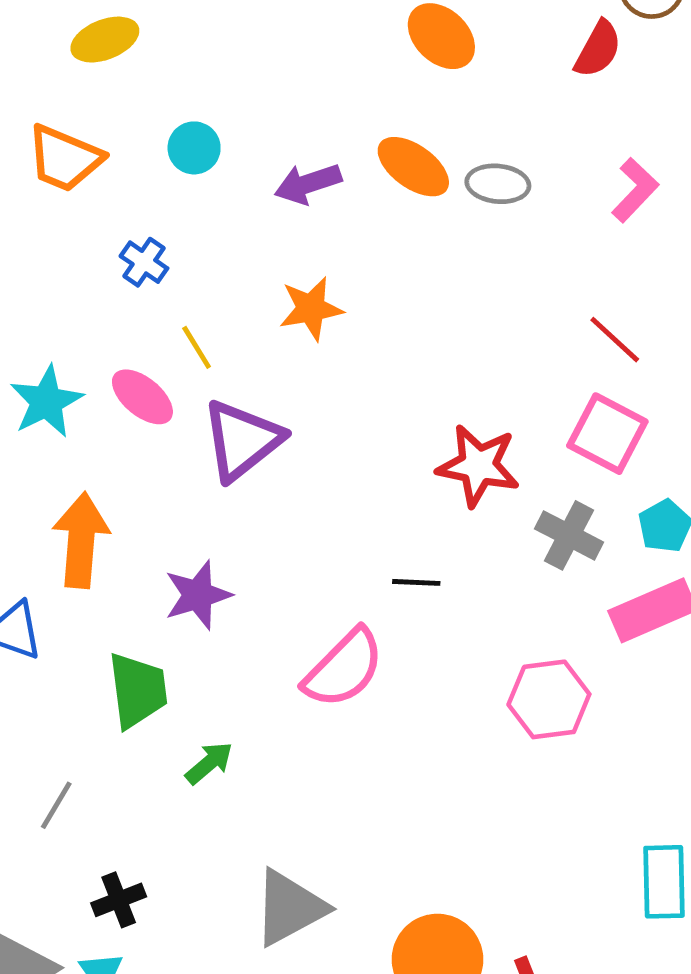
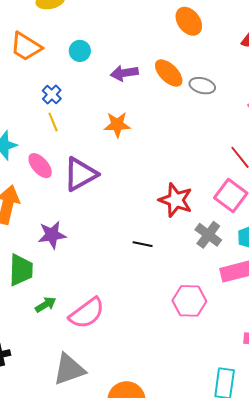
yellow line: (197, 347) -> (53, 122), moved
pink ellipse: (142, 397) -> (40, 166), moved
pink semicircle: (344, 668) -> (87, 313), moved

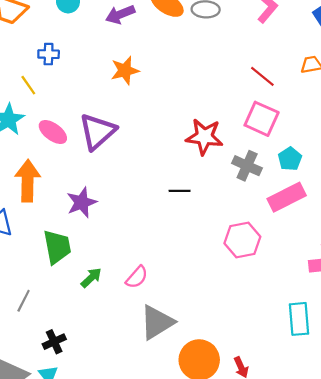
blue cross: (52, 95) -> (49, 54), turned -30
yellow line: (53, 122) -> (28, 85), moved
pink semicircle: (87, 313) -> (137, 277), size x0.6
gray triangle: (69, 369) -> (157, 322), moved

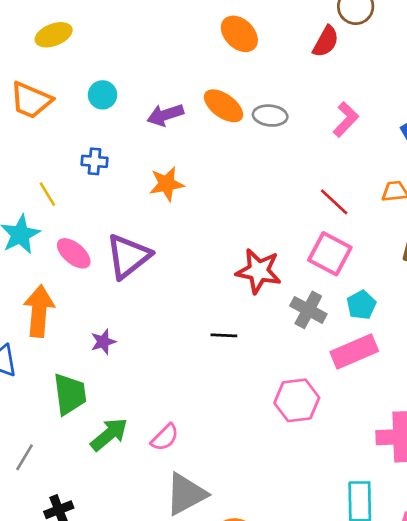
blue cross: (49, 54) -> (95, 161), moved
purple star: (82, 202) -> (103, 342), size x0.7
green arrow: (91, 278) -> (109, 434), size x1.4

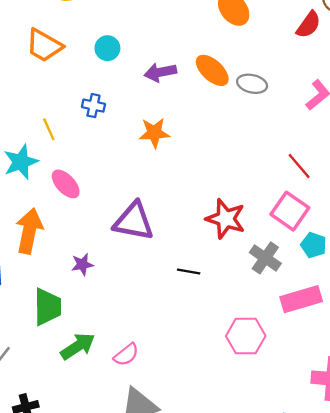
purple triangle: (128, 256) -> (134, 221), moved, turned 42
cyan pentagon: (361, 305) -> (314, 245), moved, turned -30

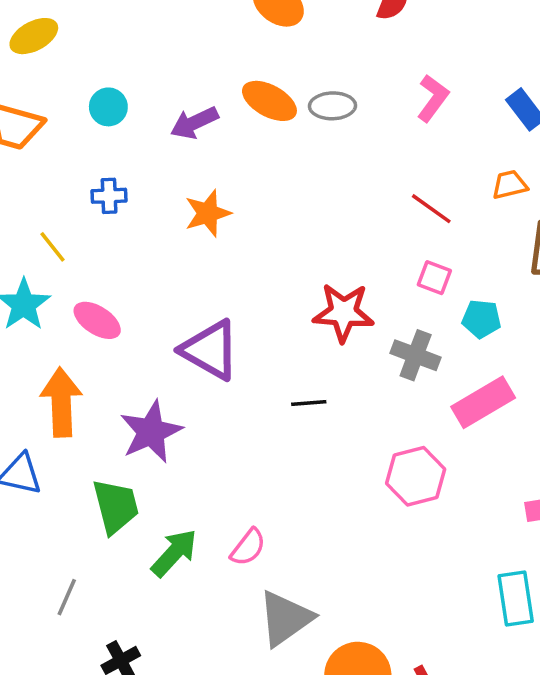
pink square: (290, 211) -> (434, 278), size x0.6
purple triangle: (134, 221) -> (210, 350), turned 33
purple star: (82, 264) -> (151, 432), size x1.8

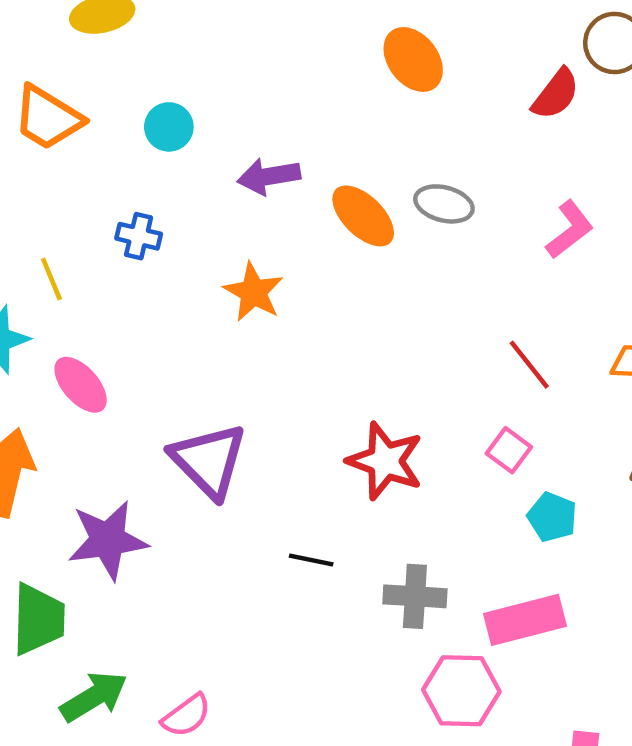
orange ellipse: (269, 101) -> (363, 216), moved
orange star: (208, 213) -> (254, 292), turned 30
gray cross: (416, 355) -> (415, 596), moved, turned -33
pink hexagon: (416, 476) -> (461, 691), moved

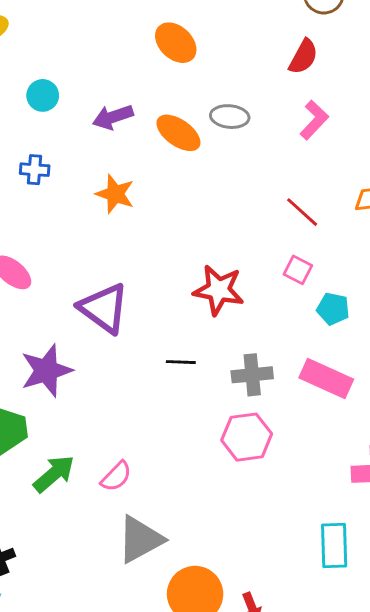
orange ellipse: (413, 59) -> (176, 43), moved
red semicircle: (556, 94) -> (303, 57), moved
pink rectangle: (525, 620) -> (326, 379), turned 48
pink hexagon: (461, 691) -> (247, 437), moved

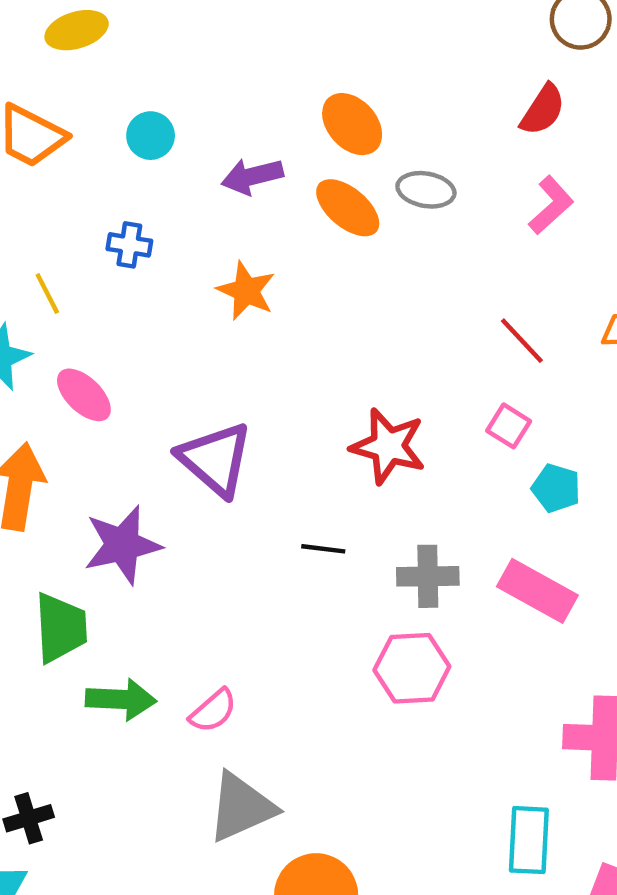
orange ellipse: (176, 43) -> (352, 124), moved
green arrow: (54, 474) -> (121, 699), turned 39

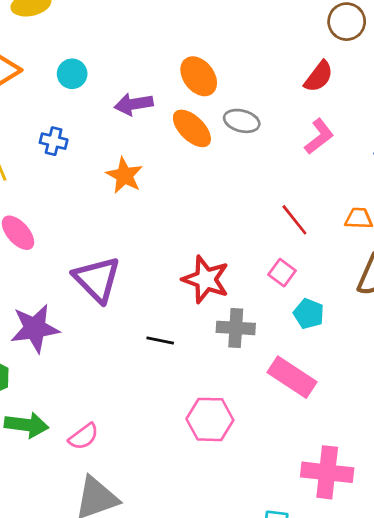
gray cross: (428, 576) -> (236, 328), moved

